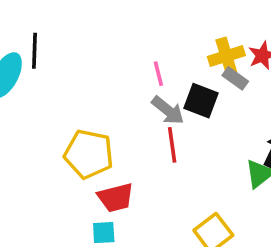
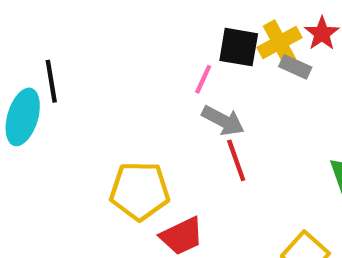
pink line: (158, 74) -> (203, 79), turned 50
black square: (201, 101) -> (239, 47), moved

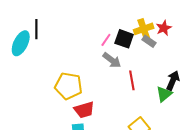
black square: (239, 47) -> (124, 39), moved
red line: (236, 160) -> (132, 80), moved

